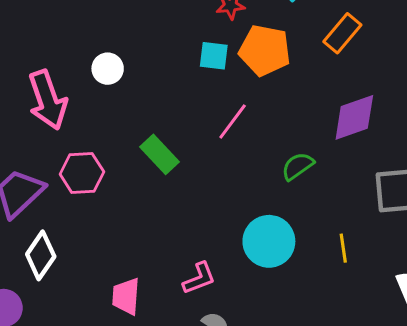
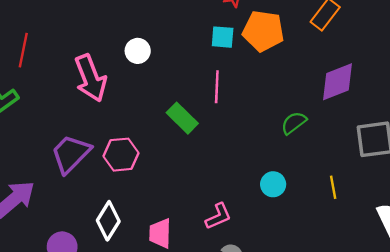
pink line: (233, 122) -> (217, 87), moved, turned -32
pink hexagon: (82, 173) -> (121, 155), moved
cyan circle: (269, 241) -> (273, 184), size x0.6
white diamond: (41, 255) -> (108, 221), moved

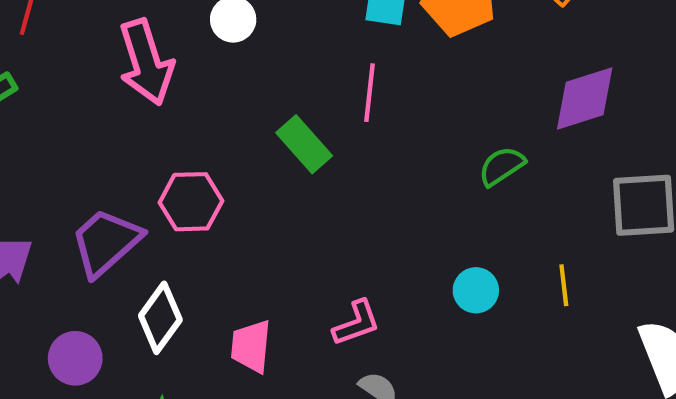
purple trapezoid: (71, 154) -> (106, 242), moved
cyan circle: (273, 184) -> (476, 290), moved

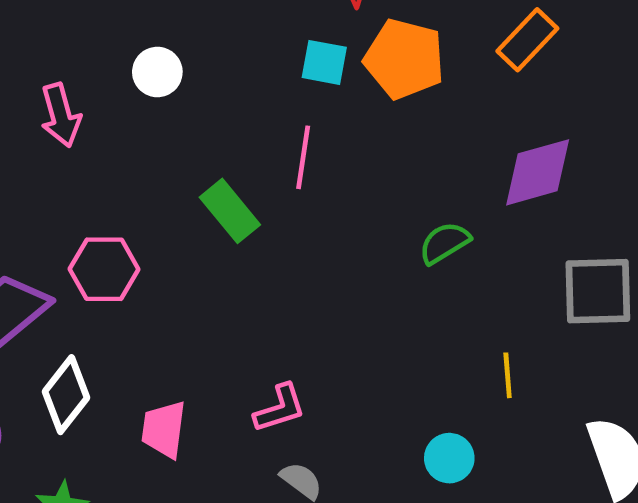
pink arrow: (146, 62) -> (61, 115), size x0.7
cyan circle: (476, 290) -> (449, 458), moved

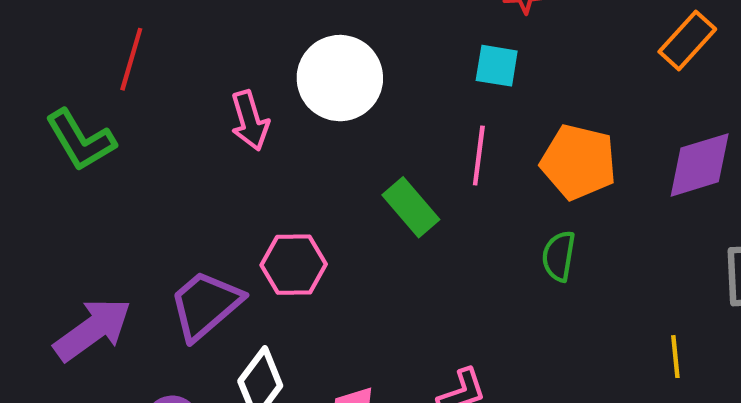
orange pentagon: (404, 59) -> (579, 162), moved
white circle: (157, 72) -> (340, 78), size x1.8
green semicircle: (444, 243) -> (559, 256), moved, turned -48

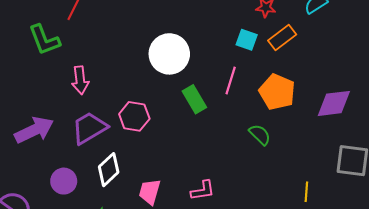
orange rectangle: (687, 40) -> (282, 38), moved
white circle: (340, 78) -> (169, 54), moved
pink arrow: (250, 121) -> (80, 80), moved
green semicircle: (559, 256) -> (260, 135), turned 115

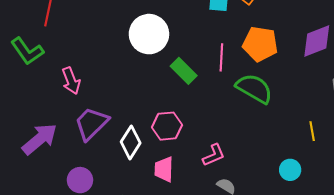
pink line: (231, 80) -> (221, 57), moved
pink hexagon: (134, 116) -> (167, 126), moved
green semicircle: (260, 135) -> (254, 88), size x1.6
white diamond: (109, 170) -> (131, 142), moved

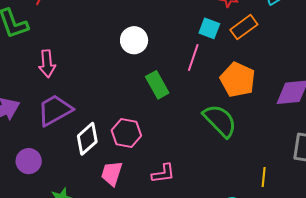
white circle: (149, 34) -> (134, 40), size x0.7
pink line: (221, 57) -> (193, 57), moved

